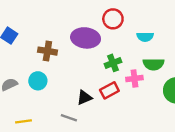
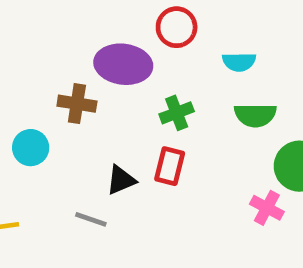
brown cross: (47, 51) -> (77, 104), moved
pink cross: (134, 78) -> (267, 208), moved, turned 35
red rectangle: (109, 90) -> (170, 166), turned -48

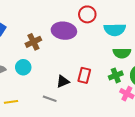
cyan semicircle: (239, 62) -> (115, 30), size x1.5
brown cross: (77, 104) -> (33, 42), moved, turned -35
green cross: (177, 113) -> (116, 75), moved

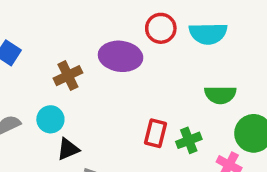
cyan semicircle: (115, 30) -> (208, 34), moved
green cross: (116, 75) -> (189, 140), moved
black triangle: (63, 81) -> (68, 149), moved

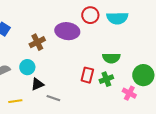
green semicircle: (220, 95) -> (111, 58), moved

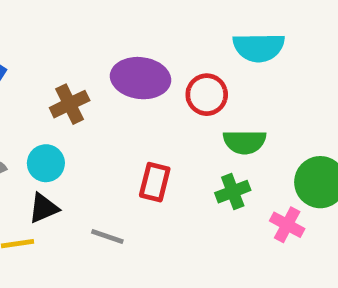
red circle: (90, 15) -> (207, 95), moved
red rectangle: (87, 75) -> (155, 182), moved
black triangle: (37, 84) -> (44, 208), moved

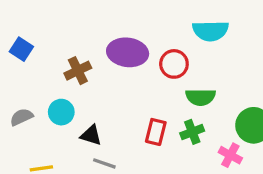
red rectangle: (155, 182) -> (156, 132), moved
black triangle: (44, 208) -> (91, 135), moved, turned 40

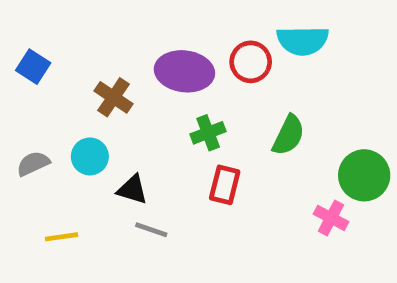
red circle: (174, 64) -> (251, 62), moved
brown cross: (78, 71) -> (113, 97), turned -30
green semicircle: (201, 97) -> (288, 135), turned -64
green cross: (192, 132) -> (208, 133), moved

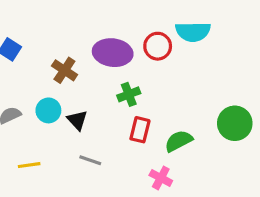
green semicircle: (288, 135) -> (179, 141), moved, turned -144
black triangle: (132, 190) -> (77, 120), moved, turned 30
pink cross: (331, 218) -> (161, 178), moved

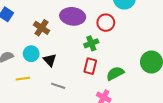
red circle: (158, 46) -> (106, 23), moved
green cross: (129, 94) -> (91, 43), moved
yellow line: (29, 165) -> (23, 79), moved

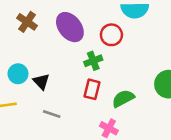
purple ellipse: (73, 16) -> (70, 27), turned 45
brown cross: (42, 28) -> (27, 22), moved

